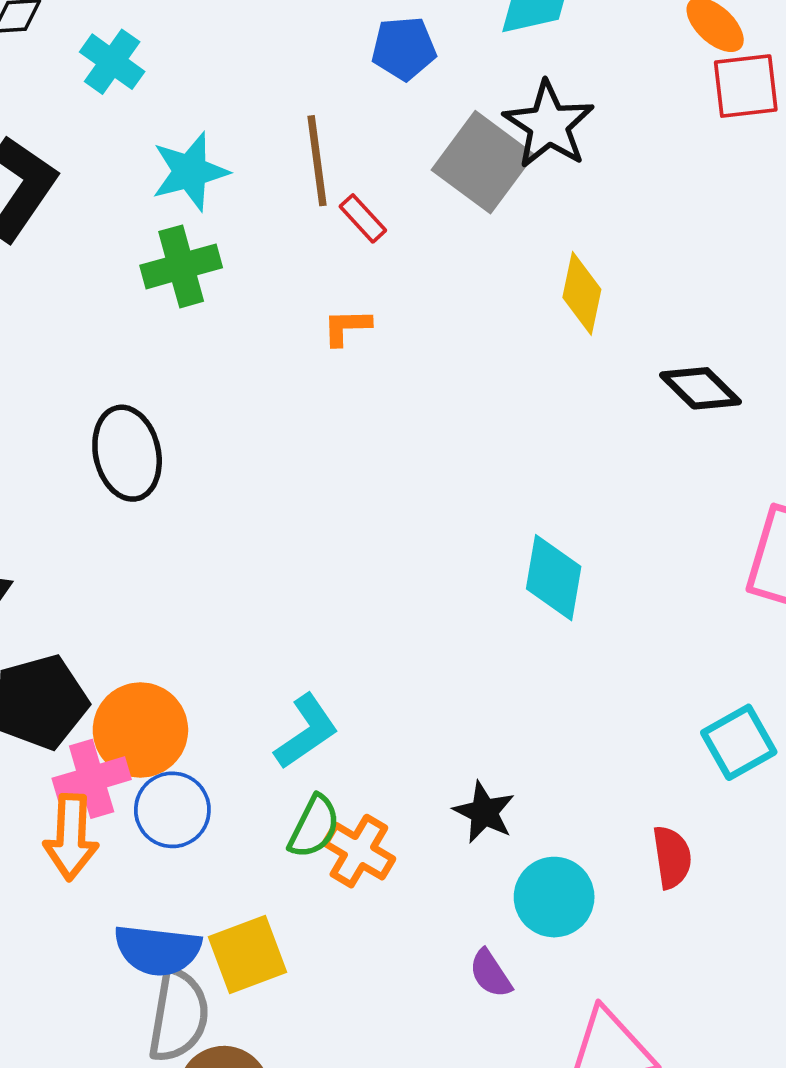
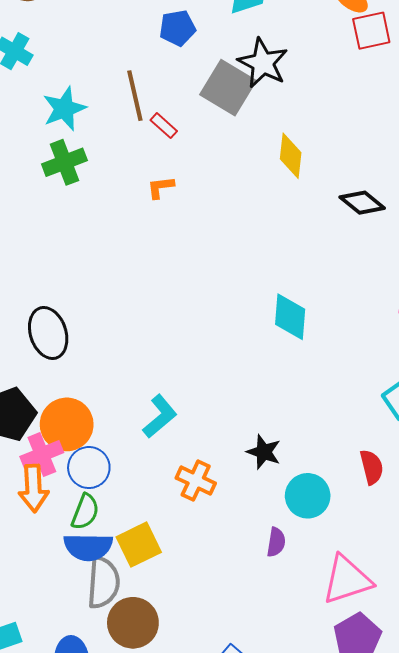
black ellipse: (127, 453) -> (48, 333), moved
green semicircle: (314, 827) -> (85, 512), moved
purple semicircle: (490, 974) -> (276, 542), turned -132

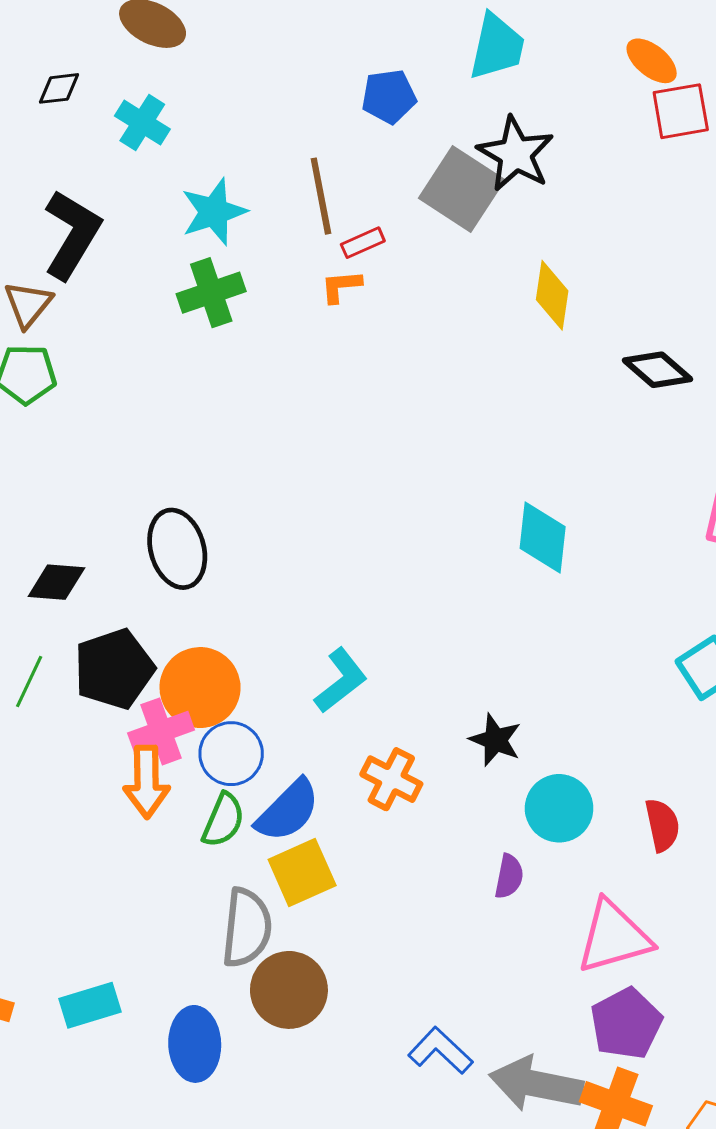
red rectangle: (164, 126) -> (363, 243), turned -68
orange L-shape: (161, 187) -> (341, 286), moved
red semicircle: (372, 467) -> (662, 825), moved
blue semicircle: (88, 547) -> (288, 811), moved, turned -48

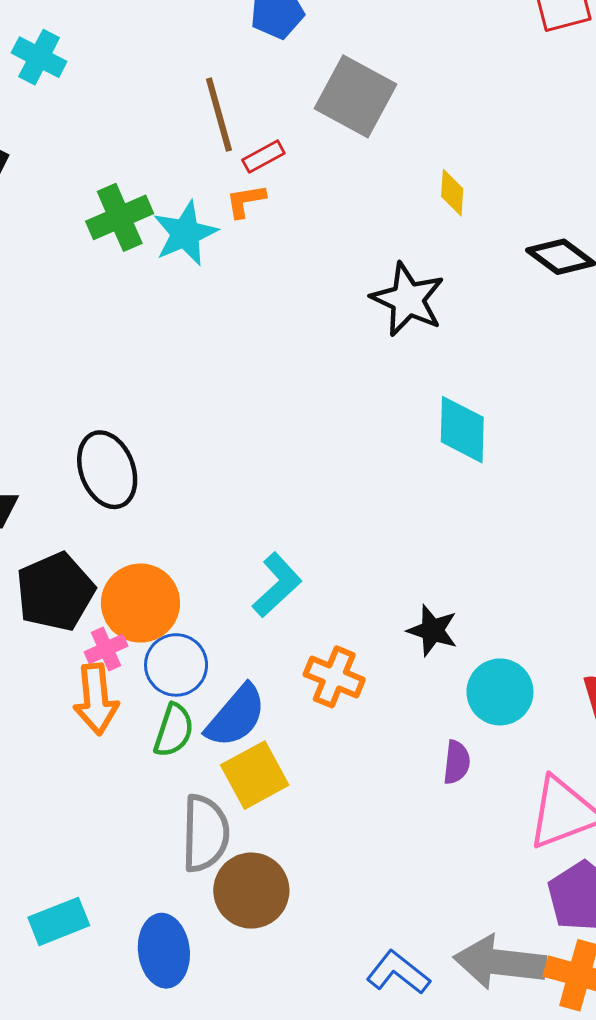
black star: (516, 154) -> (408, 299), moved
cyan star: (214, 212) -> (185, 233), moved
yellow diamond: (552, 295) -> (452, 193), size x0.7
pink cross: (161, 731) -> (106, 649), size x0.7
blue L-shape: (440, 1051) -> (398, 973), moved

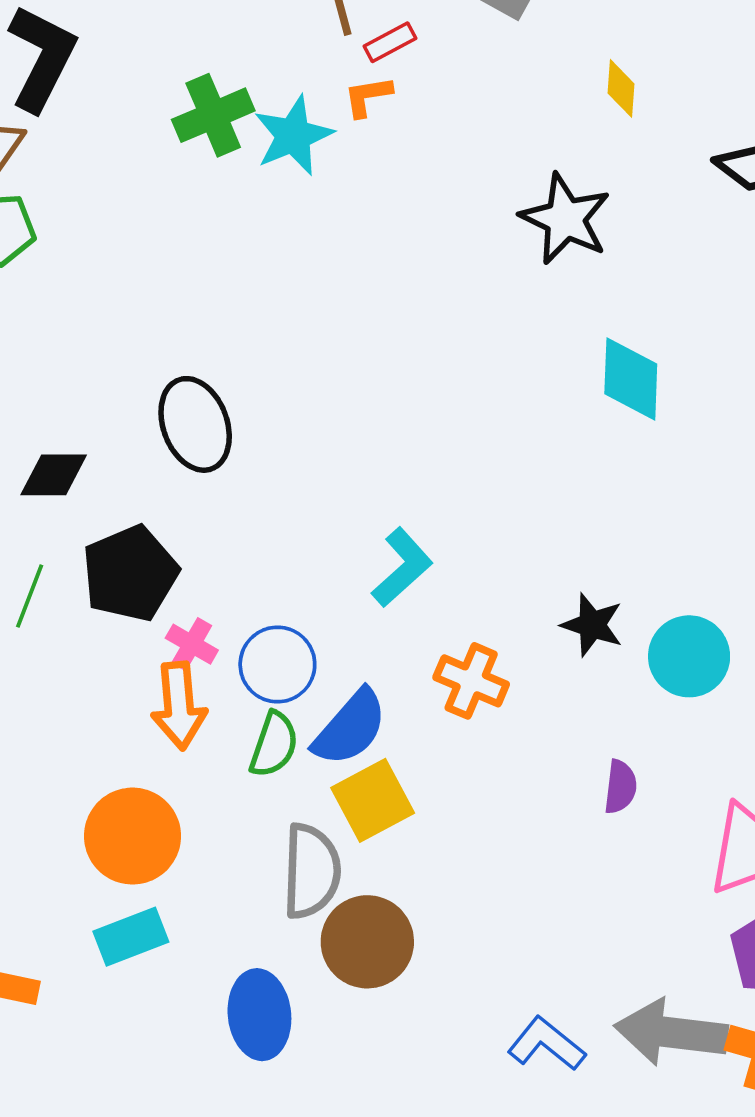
orange circle: (140, 603) -> (133, 836), moved
pink cross: (106, 649) -> (192, 644), turned -36
cyan circle: (500, 692) -> (689, 656), moved
cyan rectangle: (59, 921) -> (131, 937), moved

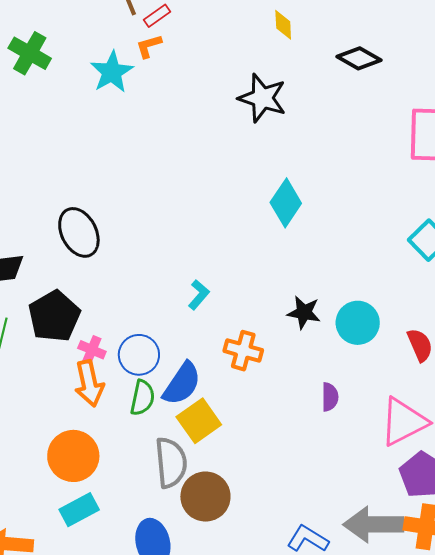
green cross: (213, 115) -> (30, 53), moved, turned -30
cyan diamond: (631, 379) -> (286, 203), moved, turned 39
cyan L-shape: (402, 567) -> (199, 295), size x0.7

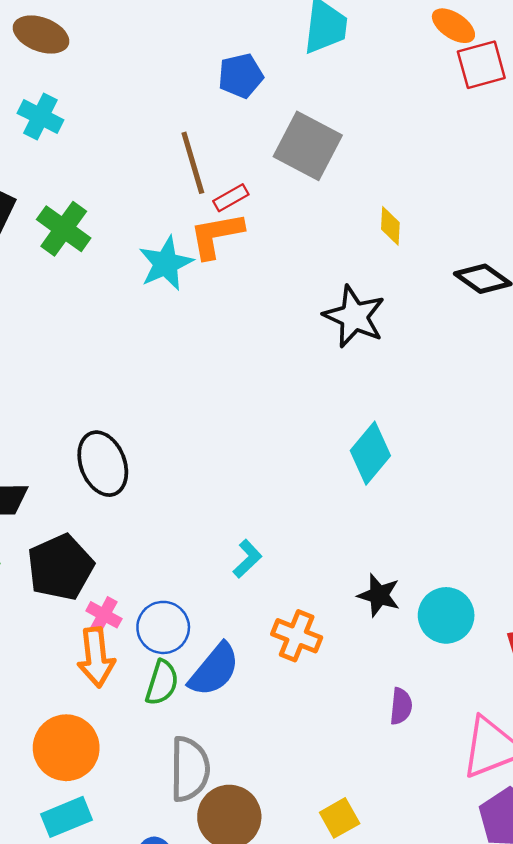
orange L-shape: (149, 46) -> (216, 235), size x1.6
yellow square: (199, 421) -> (340, 818), moved, size x0.7

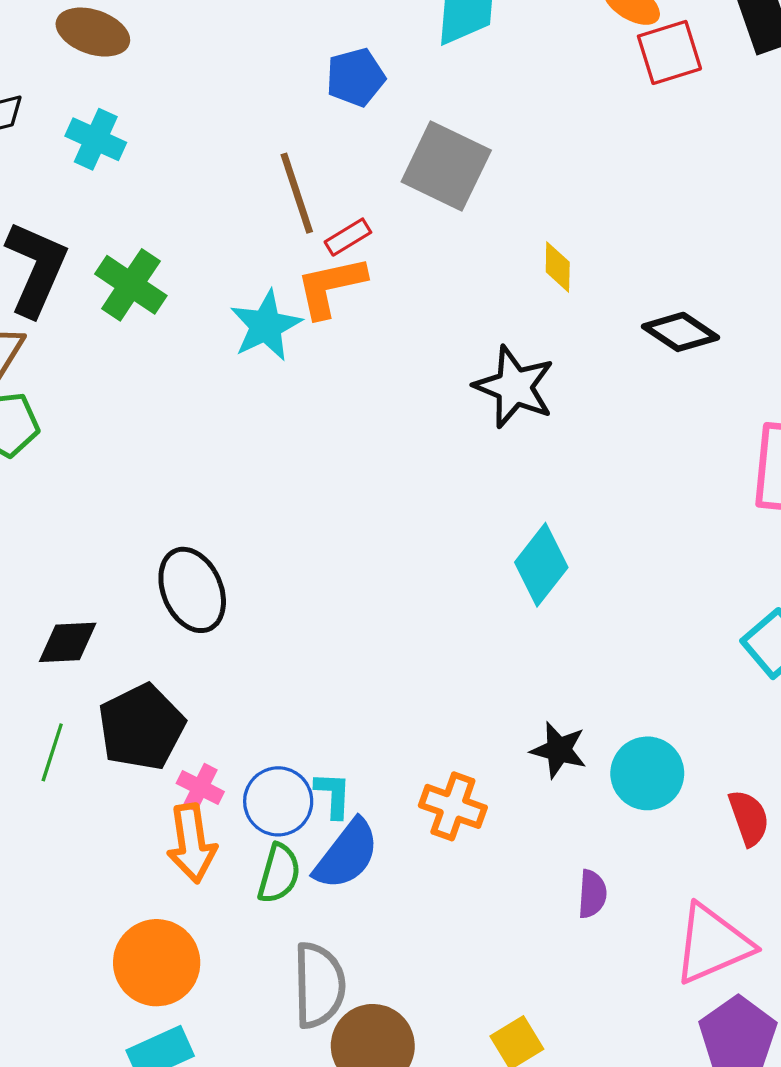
cyan L-shape: (247, 559) -> (333, 795), moved, turned -42

